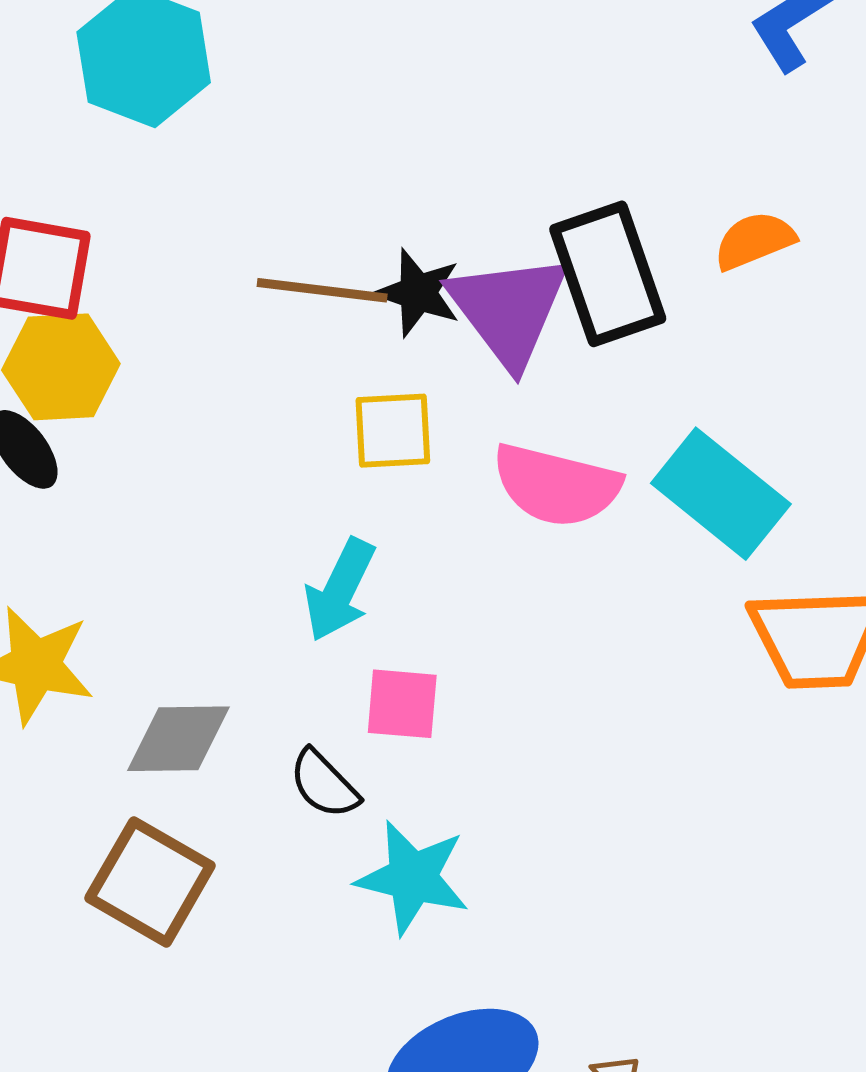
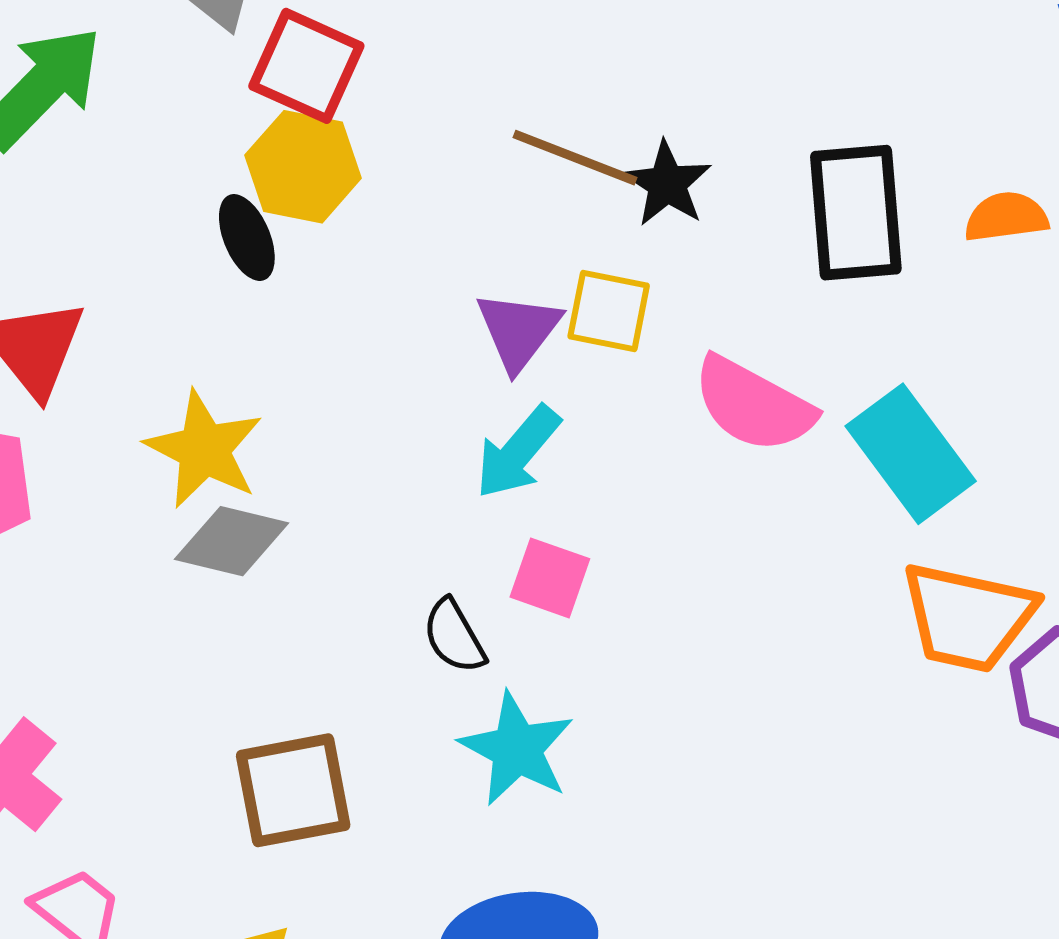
purple triangle: (509, 310) -> (518, 331), moved, size x0.7
gray diamond: (178, 739) -> (232, 541), moved
brown square: (150, 882) -> (293, 790), moved, turned 35

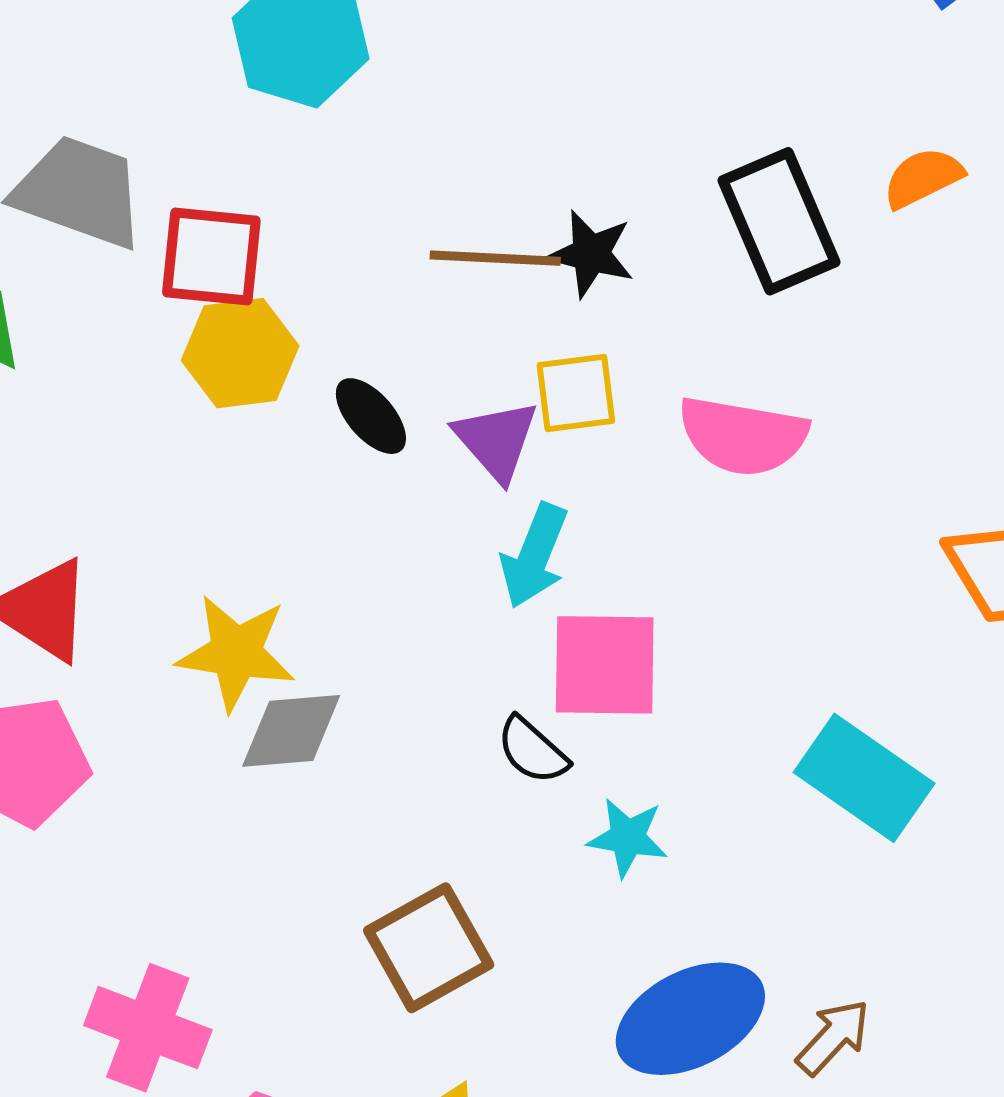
black ellipse: (247, 238) -> (371, 416), moved
cyan rectangle: (911, 454) -> (864, 778), moved
pink square: (550, 578) -> (605, 665), size x1.5
cyan star: (517, 749) -> (628, 837), size x0.7

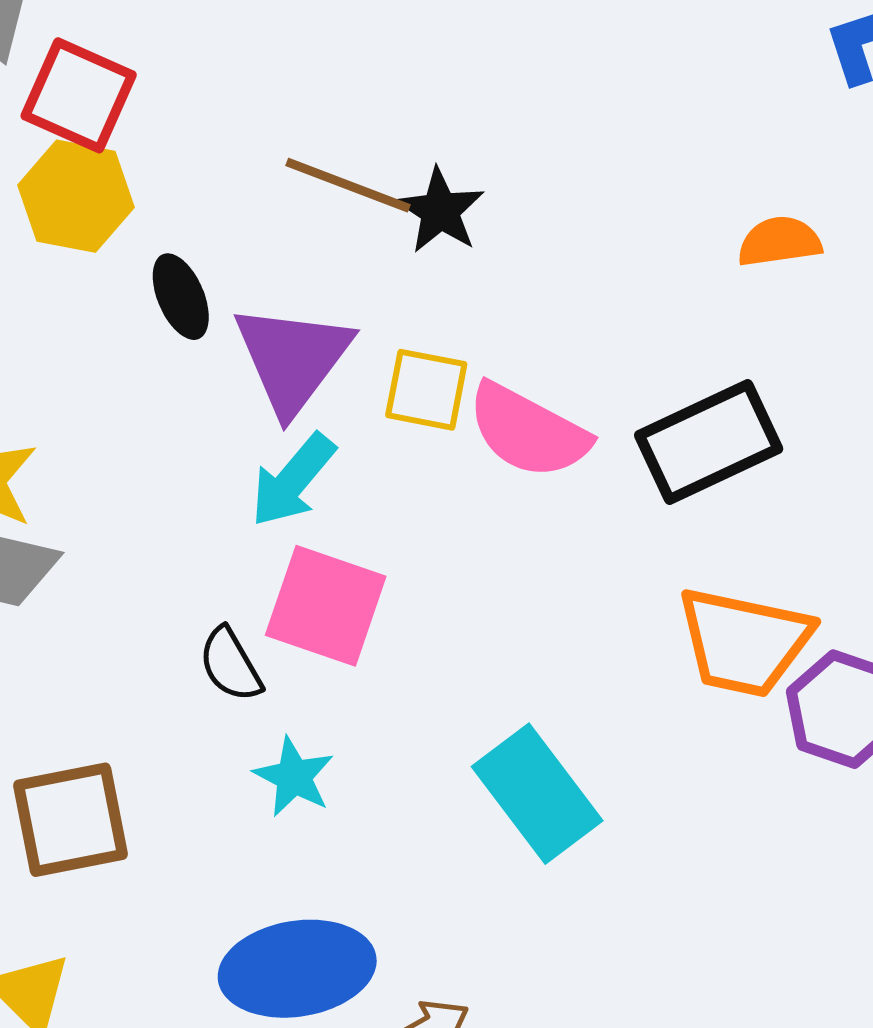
black rectangle: (779, 221) -> (709, 442), moved, turned 70
yellow square: (576, 393) -> (426, 390), moved
purple triangle: (496, 440) -> (293, 359), size x1.4

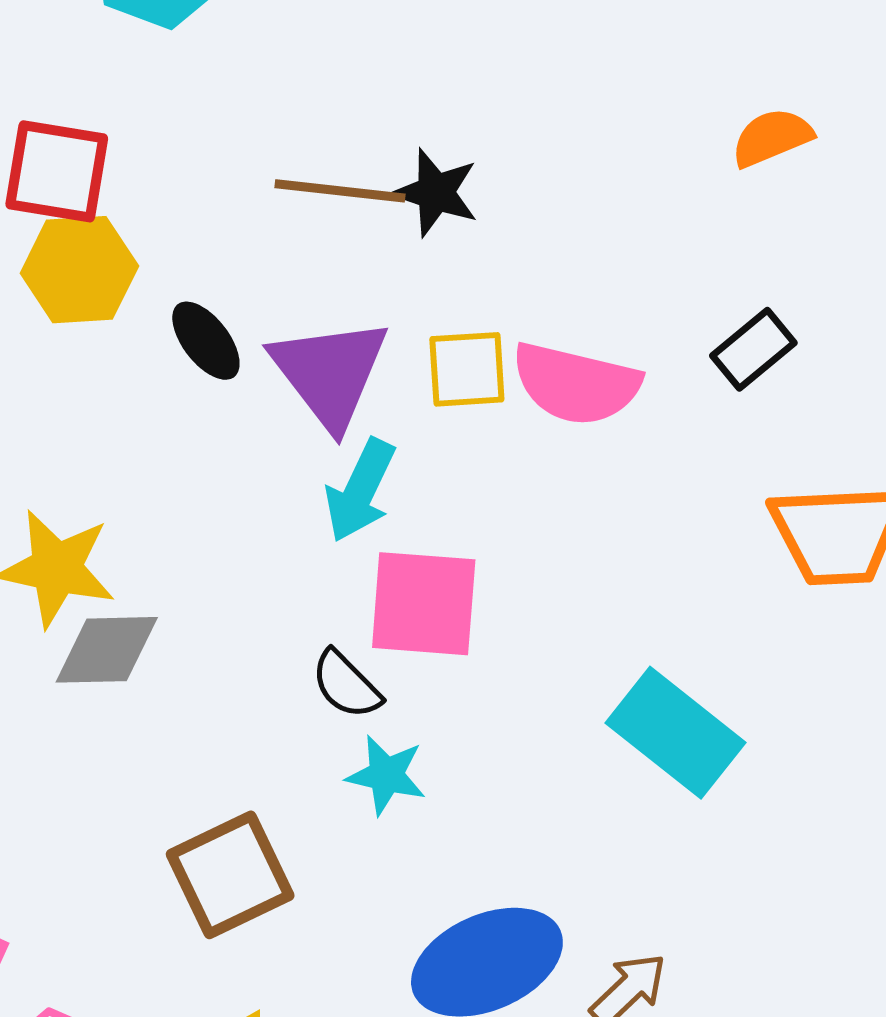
black rectangle: (709, 442) -> (753, 349), size x0.6
cyan star: (294, 777) -> (386, 775), moved

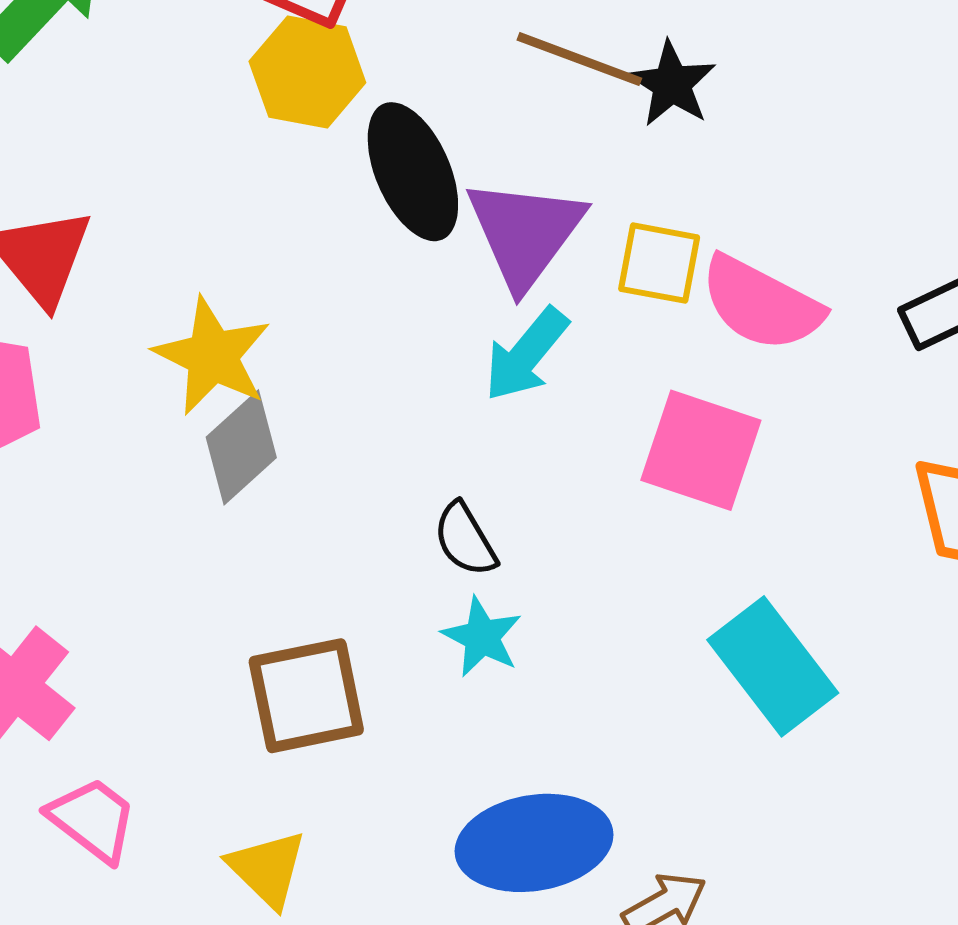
black ellipse: (206, 341) -> (413, 172), size x1.6
pink square: (424, 604) -> (701, 450), moved
gray diamond: (107, 650) -> (241, 447), turned -55

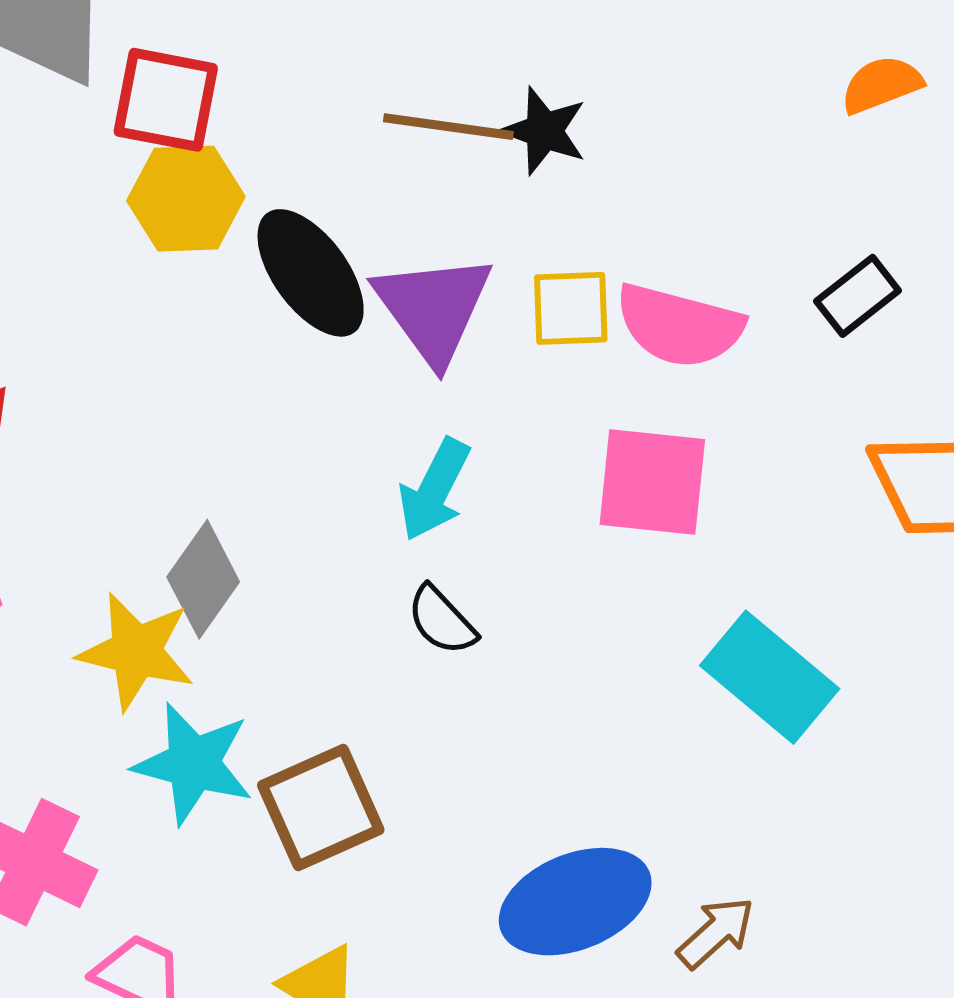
cyan arrow: (526, 354) -> (434, 490), moved
yellow star: (212, 356) -> (136, 651), moved
cyan star: (482, 637) -> (193, 764), moved, size x1.5

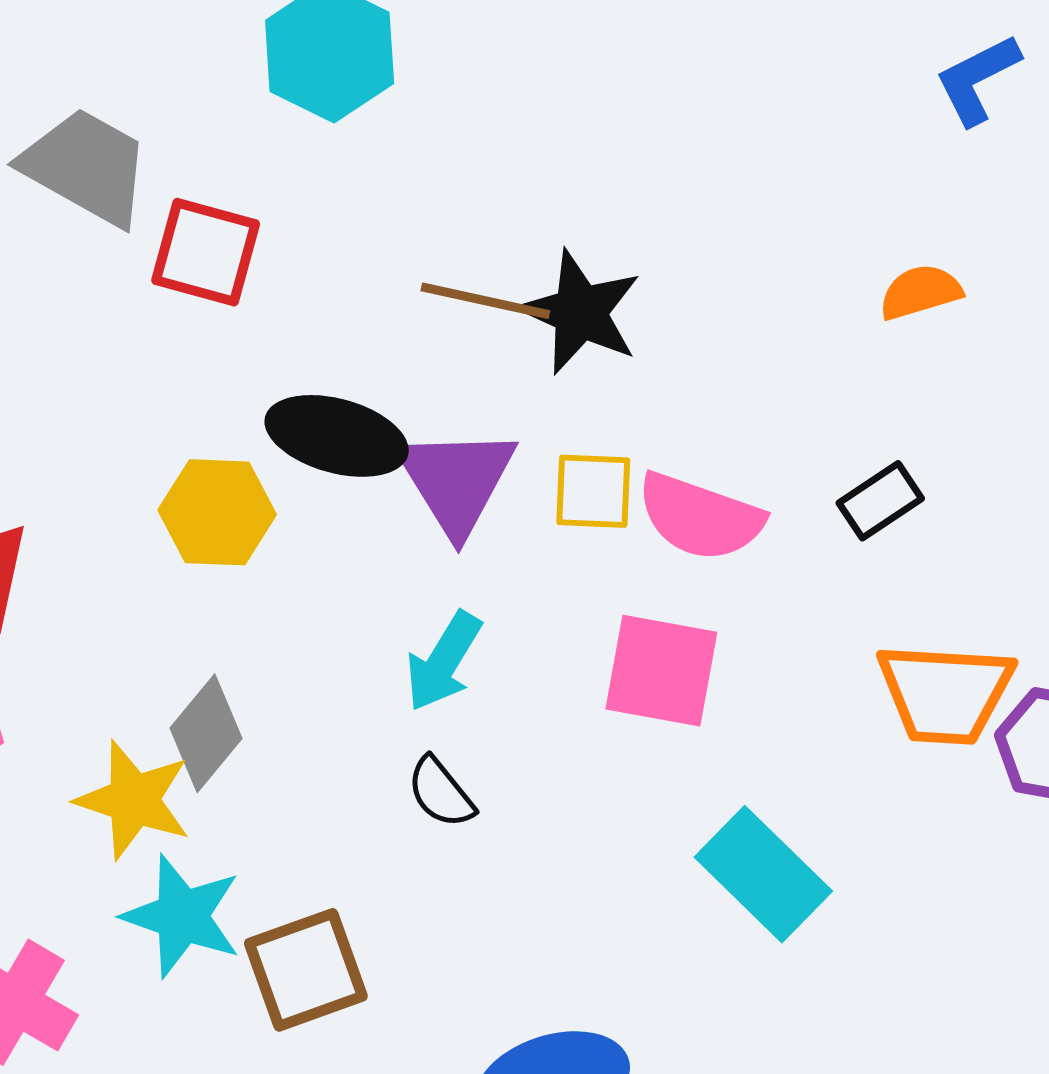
black star: (544, 131) -> (580, 312), size x1.4
yellow hexagon: (186, 199) -> (217, 512), moved
black ellipse: (311, 273) -> (337, 436), turned -43

